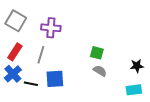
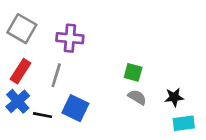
black star: (137, 66) -> (174, 97), moved
blue square: (55, 79) -> (75, 108), turned 30

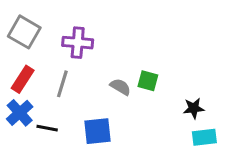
gray semicircle: (137, 97) -> (120, 87), moved
blue square: (75, 108) -> (98, 131), moved, turned -32

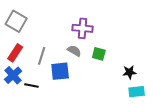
purple cross: (78, 43) -> (82, 28), moved
gray semicircle: (120, 87) -> (74, 51), moved
blue square: (98, 131) -> (60, 71), moved

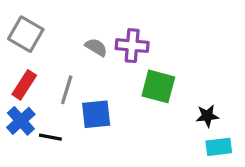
gray semicircle: (74, 51) -> (96, 47), moved
green square: (99, 54) -> (158, 86), size x1.5

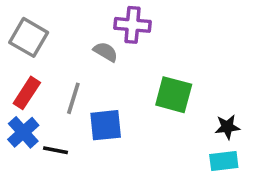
purple cross: (132, 46) -> (132, 25), moved
cyan rectangle: (219, 147) -> (224, 161), moved

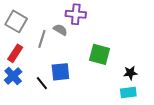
gray line: (73, 98) -> (42, 39), moved
black line: (55, 150) -> (42, 83), moved, turned 40

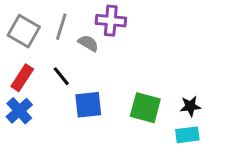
gray line: (42, 39) -> (61, 27), moved
green square: (100, 54) -> (145, 108), moved
black line: (42, 83) -> (61, 76), moved

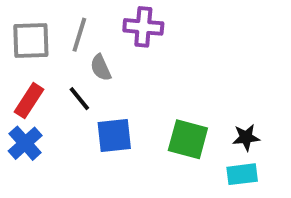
gray square: (24, 31) -> (31, 40), turned -32
gray semicircle: (88, 43) -> (101, 68), moved, turned -145

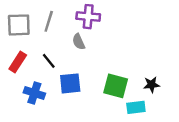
gray semicircle: (101, 68) -> (79, 42), moved
blue cross: (25, 143) -> (34, 93), moved, turned -30
cyan rectangle: (242, 174) -> (136, 107), moved

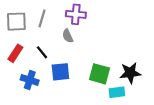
black star: (151, 85) -> (130, 73), size x1.5

